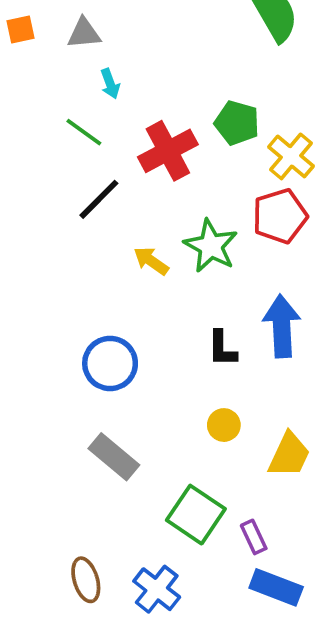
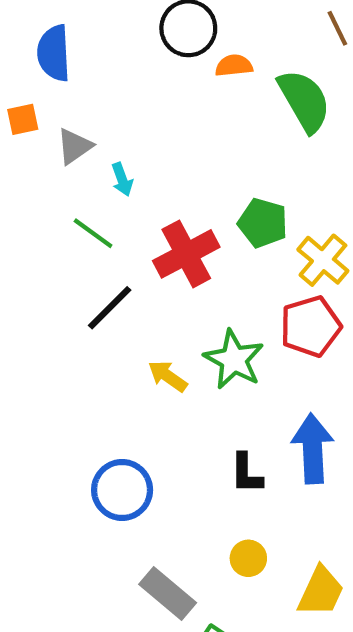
gray triangle: (84, 33) -> (74, 146), moved, turned -30
gray rectangle: (114, 457) -> (168, 593), moved

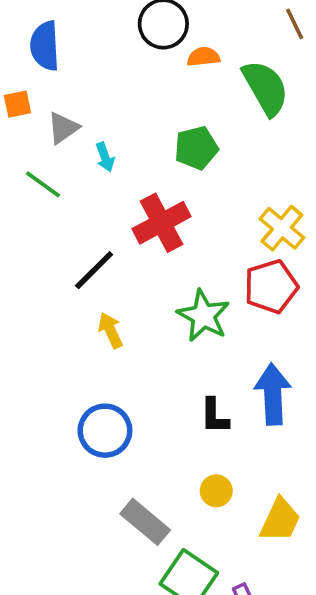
green pentagon: (263, 223) -> (196, 148), moved, turned -30
green line: (93, 233) -> (43, 184), moved
yellow arrow: (168, 376) -> (110, 330), moved, turned 30

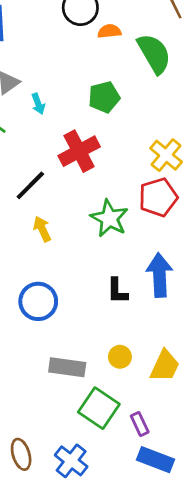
yellow circle: (216, 491) -> (120, 357), moved
gray rectangle: (145, 522) -> (67, 367), turned -32

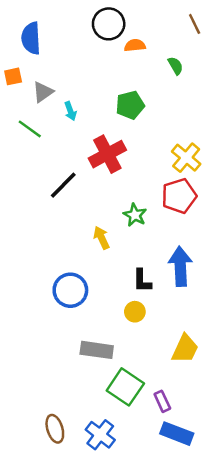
green semicircle: (154, 54) -> (175, 66), size x0.5
green star: (109, 218) -> (135, 215), size x0.7
yellow arrow: (42, 229) -> (101, 238), moved
yellow circle: (120, 357) -> (135, 312), moved

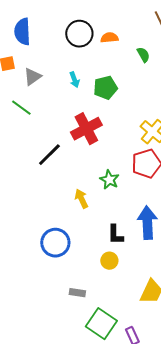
black circle: (109, 24) -> (79, 34), moved
cyan arrow: (70, 111) -> (74, 80), moved
gray rectangle: (97, 350) -> (77, 293), size x0.6

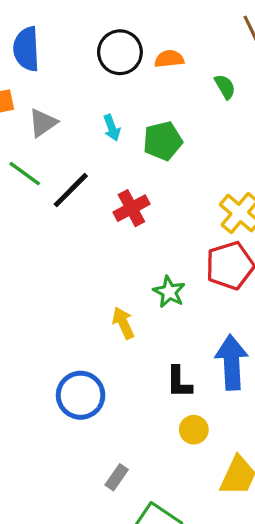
red cross: (86, 129) -> (131, 208), size x0.7
black line: (49, 155) -> (71, 190), moved
yellow circle: (109, 261) -> (194, 430), moved
gray rectangle: (77, 293) -> (117, 477), turned -63

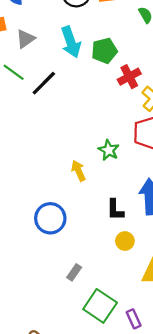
cyan arrow: (112, 128) -> (71, 42), size x1.8
red cross: (131, 208) -> (129, 77), moved

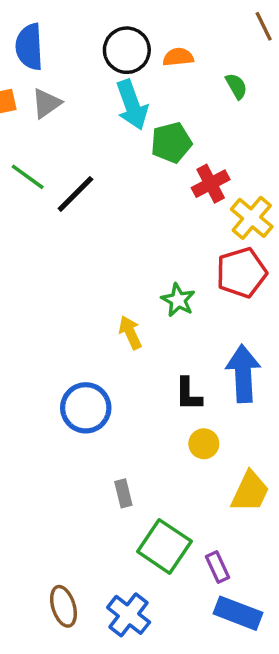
gray triangle: (25, 39) -> (46, 103), moved
cyan arrow: (71, 42) -> (132, 105), moved
gray rectangle: (74, 272) -> (123, 493), turned -49

